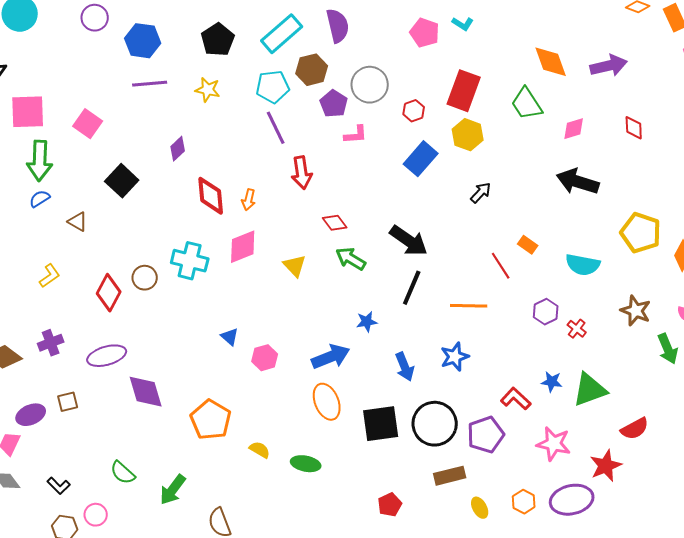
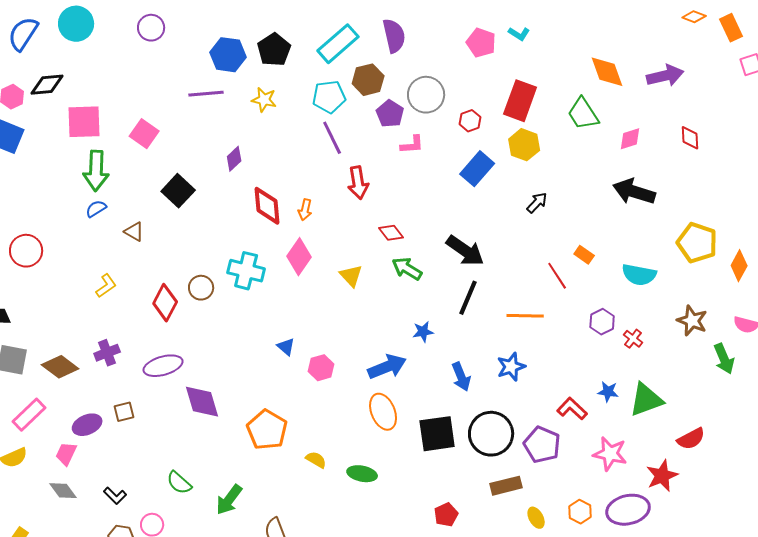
blue hexagon: (143, 41) -> (228, 55), moved
pink diamond: (243, 247) -> (299, 257), turned -33
purple pentagon: (486, 435) -> (542, 445), turned -30

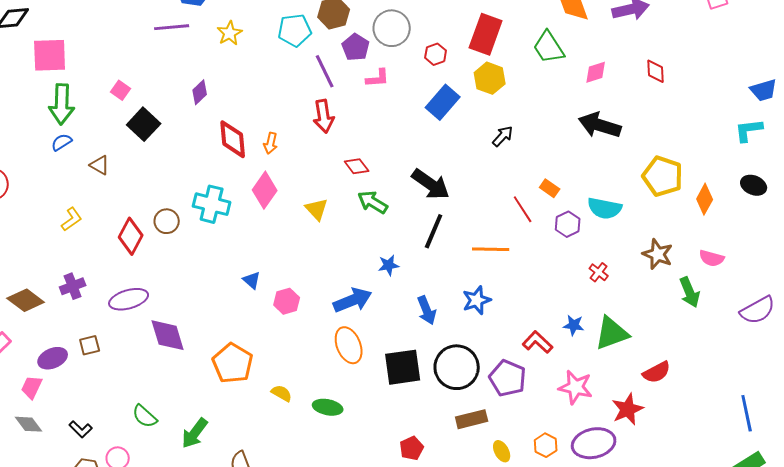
yellow star: (264, 100) -> (230, 33), turned 30
pink square: (144, 134) -> (121, 90), moved, size x0.7
purple line: (332, 138) -> (325, 71), moved
purple hexagon: (602, 322) -> (568, 224), moved

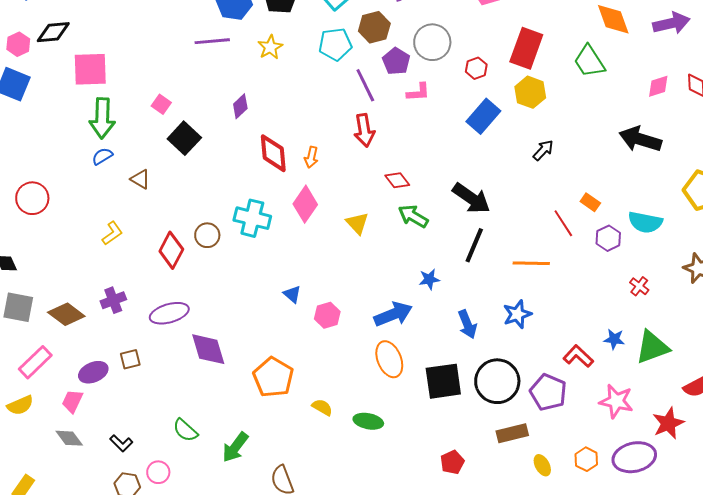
pink diamond: (596, 72) -> (658, 86), moved

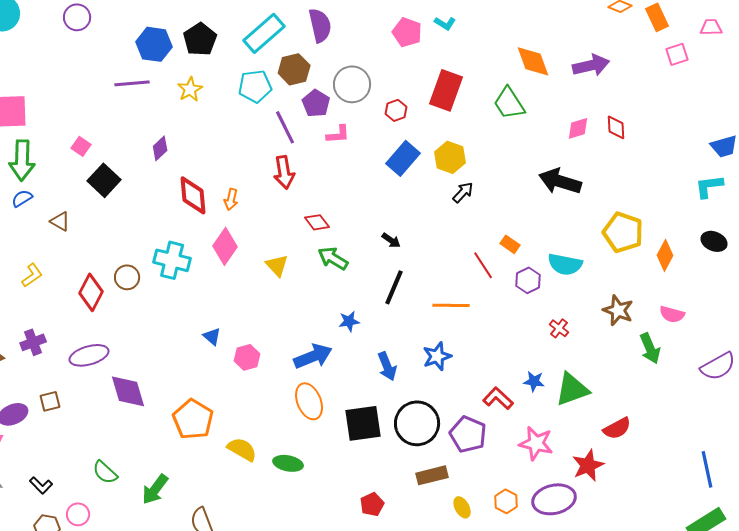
yellow hexagon: (530, 92) -> (450, 157), moved
black arrow: (471, 198) -> (391, 240), size x0.5
yellow semicircle: (322, 407) -> (242, 449), size x1.4

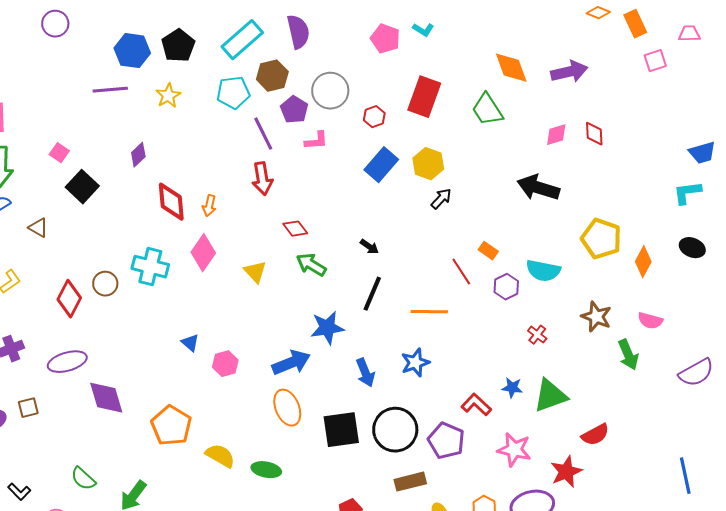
blue star: (349, 321) -> (327, 328), size x1.6

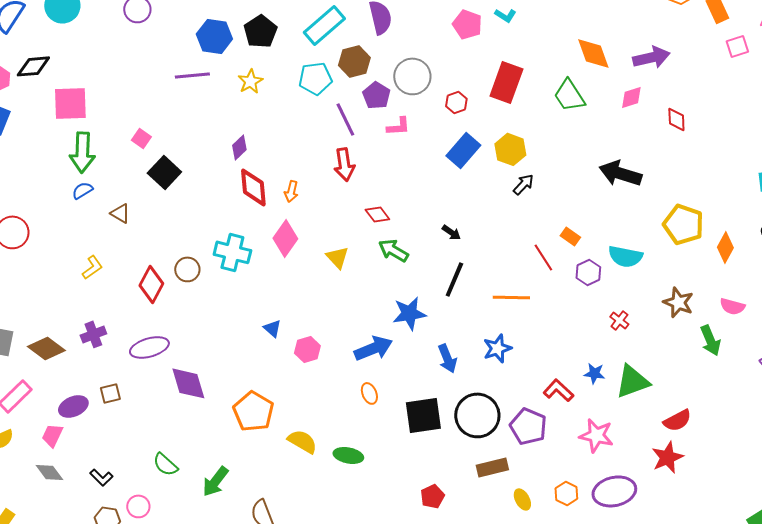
pink diamond: (556, 135) -> (631, 97), moved
purple diamond: (138, 155) -> (239, 147), moved
orange ellipse: (287, 408) -> (369, 393), size x0.6
red star: (566, 472) -> (667, 457), moved

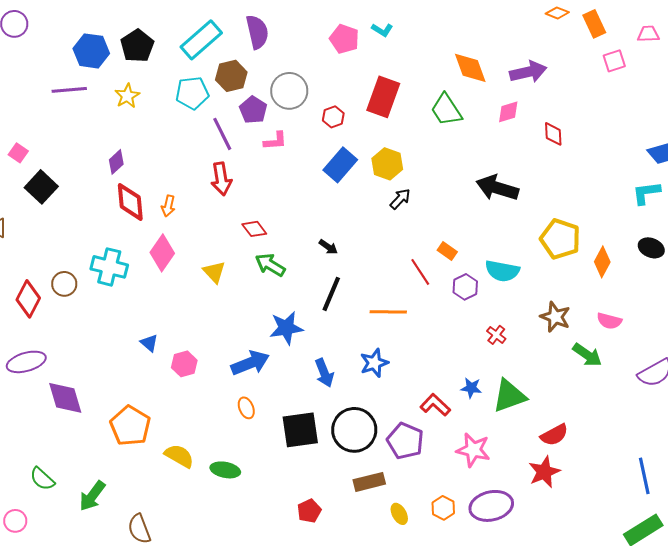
green arrow: (710, 340) -> (587, 355), turned -32

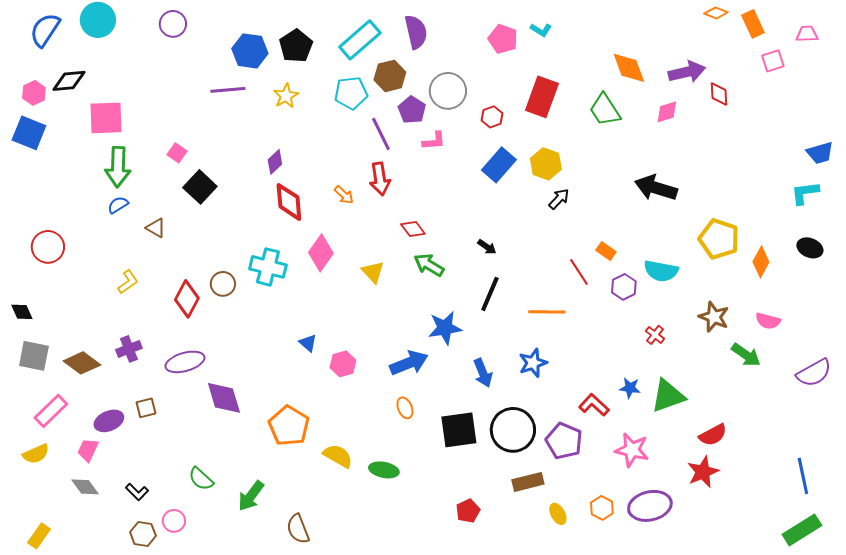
red diamond: (553, 134) -> (719, 94), moved
orange arrow: (168, 206) -> (344, 195), moved, turned -60

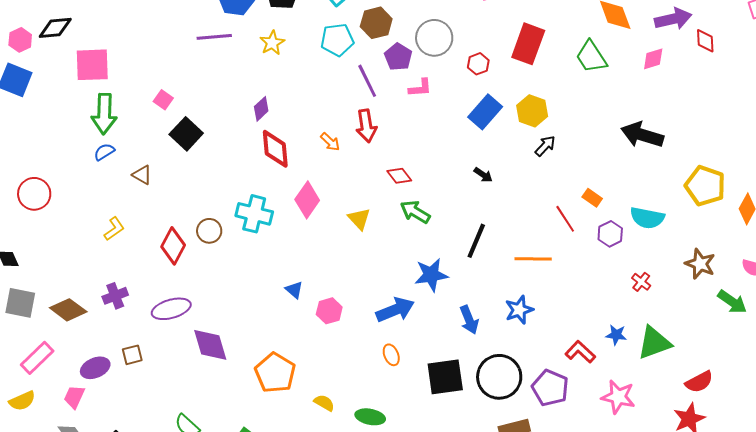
black arrow: (487, 247) -> (483, 175), moved
yellow semicircle: (338, 456) -> (324, 403), size x0.7

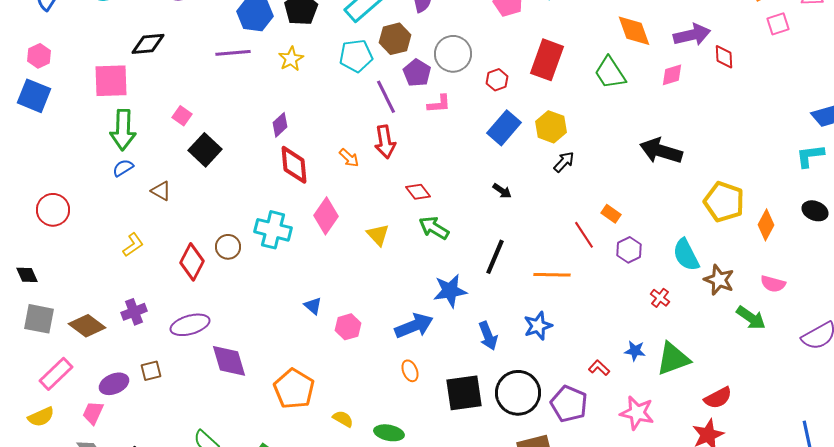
black diamond: (55, 28) -> (148, 44), moved
cyan semicircle: (647, 218) -> (686, 255), moved, turned 52
red L-shape: (580, 352) -> (599, 368), size x0.7

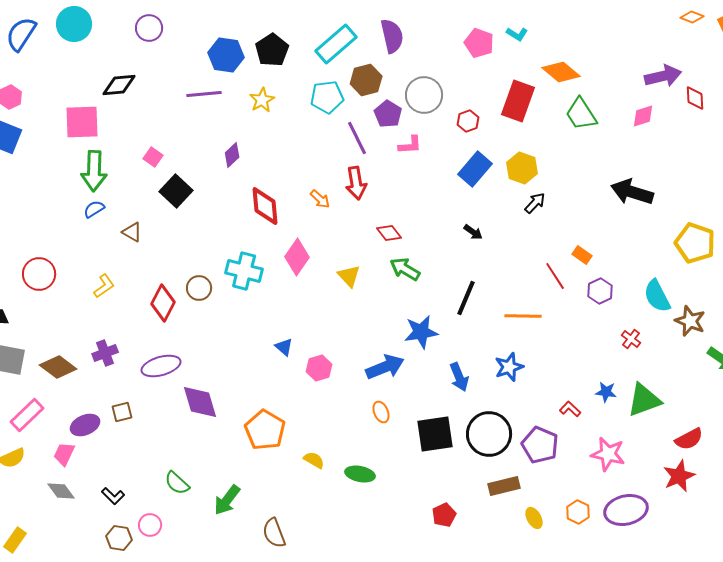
orange diamond: (634, 31) -> (561, 72), moved, turned -30
purple diamond: (280, 125) -> (232, 155), moved
red circle: (53, 210) -> (39, 274), moved

